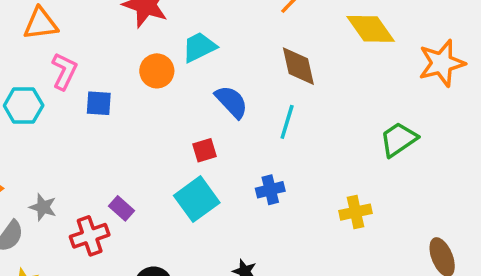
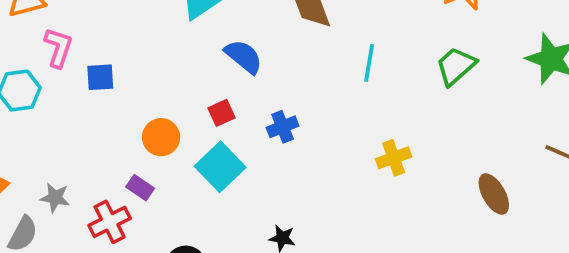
orange circle: (157, 71) -> (161, 137), moved
cyan line: (287, 122) -> (369, 63), moved
green trapezoid: (399, 139) -> (456, 66), moved
blue cross: (270, 190) -> (283, 127), moved

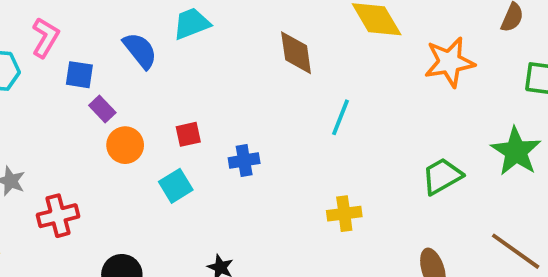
blue semicircle: (244, 57) -> (140, 51), moved
green trapezoid: (456, 66) -> (442, 176), moved
cyan square: (220, 167) -> (176, 186), size x0.7
purple rectangle: (140, 188) -> (102, 109), moved

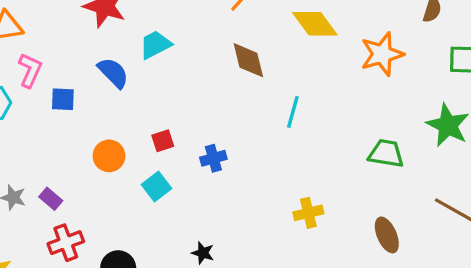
purple rectangle: (102, 109) -> (51, 199), moved
green trapezoid: (442, 176) -> (386, 153), turned 45
yellow cross: (344, 214) -> (308, 213), moved
red cross: (58, 216) -> (66, 243), moved

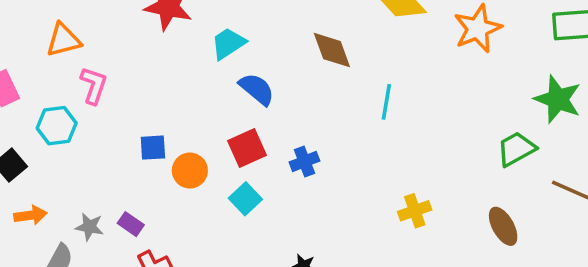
blue semicircle: (113, 73) -> (257, 89), moved
blue square: (63, 99) -> (153, 148), moved
red square: (163, 141) -> (247, 148), size x1.5
green trapezoid: (386, 153) -> (516, 149), moved, turned -33

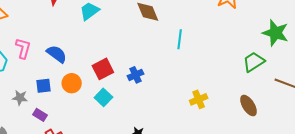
pink L-shape: (94, 85) -> (23, 48), moved
blue semicircle: (257, 89) -> (57, 54), moved
blue square: (153, 148) -> (43, 86), moved
gray star: (89, 227) -> (20, 98), moved

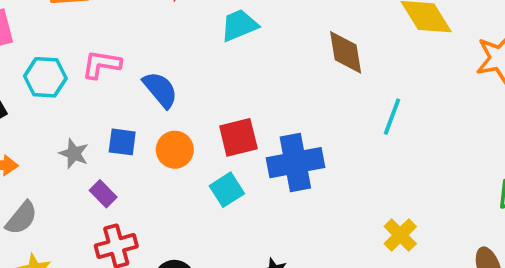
pink L-shape: (23, 48) -> (101, 64), turned -110
blue cross: (135, 75) -> (295, 163), size x1.8
yellow cross: (199, 99) -> (400, 235), turned -36

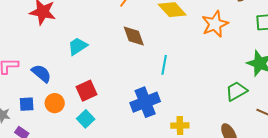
cyan trapezoid: (239, 25) -> (78, 46), moved
blue cross: (295, 163) -> (145, 102), moved
yellow cross: (400, 235) -> (180, 125), turned -36

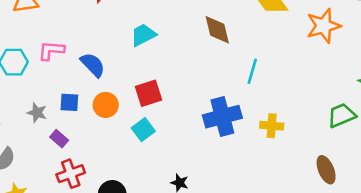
yellow cross: (180, 125) -> (272, 126), moved

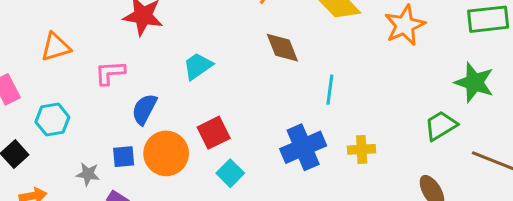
pink L-shape: (51, 50) -> (110, 73), moved
blue semicircle: (93, 65) -> (144, 109), turned -100
orange circle: (106, 105) -> (166, 153), size x1.5
cyan square: (143, 130) -> (230, 173), moved

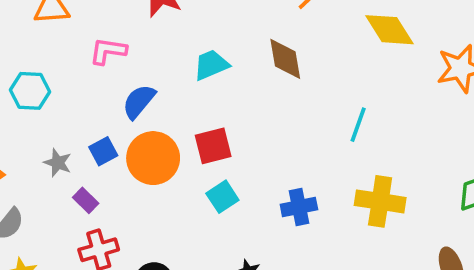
brown diamond: (282, 48) -> (285, 59), moved
blue cross: (303, 147) -> (299, 207), moved, size x0.7
yellow cross: (362, 149) -> (380, 201), size x1.5
blue square: (124, 157) -> (103, 151), turned -35

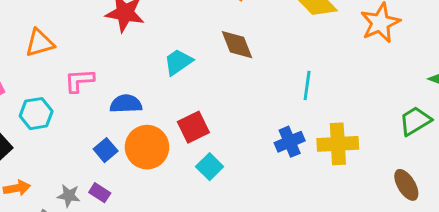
pink L-shape: (108, 51) -> (79, 81), moved
blue semicircle: (139, 101) -> (126, 104), turned 60
gray star: (58, 163) -> (69, 196), moved
blue cross: (299, 207) -> (290, 142), moved

